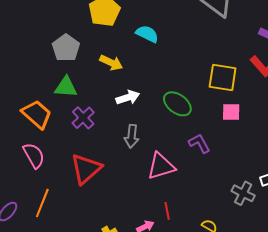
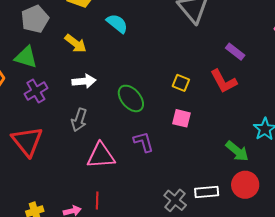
yellow square: (223, 77) -> (181, 83), size x0.6
red triangle: (86, 169) -> (27, 141), turned -40

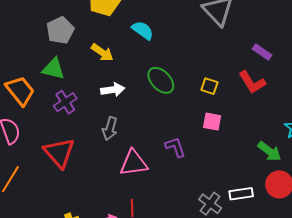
green ellipse: (131, 98) -> (161, 80), moved

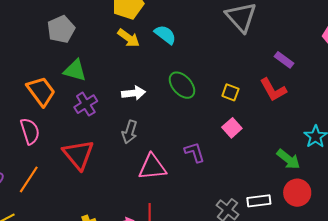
gray pentagon: (60, 30) -> (61, 29), moved
yellow arrow: (102, 53) -> (129, 38), moved
pink square: (212, 122) -> (232, 128), turned 36

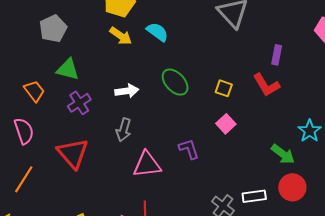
purple rectangle: (284, 60) -> (277, 55), turned 66
orange trapezoid: (41, 91) -> (34, 91), size x0.7

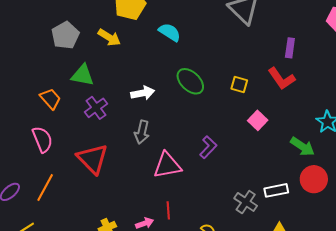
yellow arrow: (121, 36) -> (109, 37), moved
pink square: (226, 124) -> (258, 120), moved
purple L-shape: (189, 149) -> (208, 147), turned 65

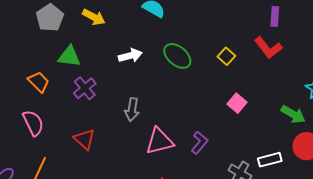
yellow square: (239, 85) -> (226, 56), turned 30
white arrow: (143, 93) -> (130, 56), moved
pink square: (258, 120) -> (237, 103), moved
purple L-shape: (208, 147) -> (200, 143), moved
red triangle: (93, 159) -> (84, 139), size x0.7

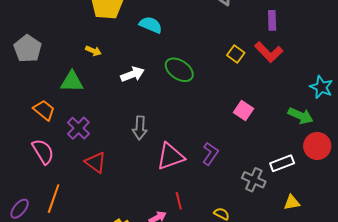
yellow arrow: (94, 17) -> (93, 51), moved, size x0.7
gray pentagon: (50, 18) -> (28, 49), moved
yellow square: (226, 56) -> (236, 54), moved
purple cross: (85, 88) -> (78, 128), moved

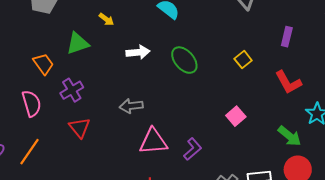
red L-shape: (269, 52) -> (288, 82), moved
green triangle: (72, 82) -> (78, 43), turned -35
gray arrow: (140, 128) -> (131, 106), turned 65

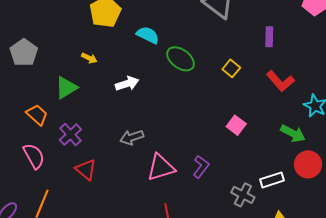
green ellipse: (184, 60) -> (181, 59), moved

